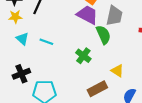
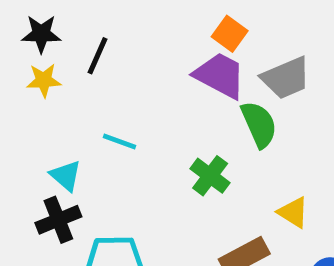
gray trapezoid: (114, 16) -> (286, 78), turned 55
cyan triangle: (22, 39) -> (66, 176), moved

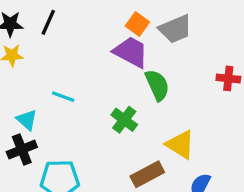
black line: (97, 56) -> (48, 22), moved
gray trapezoid: (286, 78) -> (175, 29), moved
yellow triangle: (293, 212) -> (180, 145), size x1.4

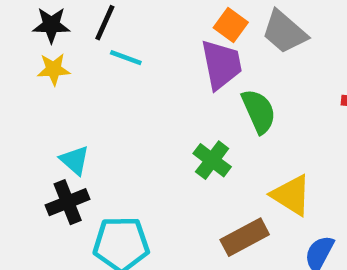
gray trapezoid: (175, 29) -> (284, 32), turned 64
purple trapezoid: (131, 52) -> (221, 65), turned 51
cyan line: (63, 97) -> (126, 58), moved

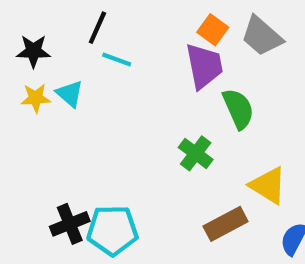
black star: (51, 25) -> (33, 51), moved
yellow star: (54, 69) -> (36, 98), moved
cyan triangle: (75, 160) -> (70, 94), moved
black cross: (68, 202) -> (70, 224), moved

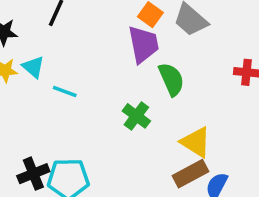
cyan line: (117, 60) -> (65, 91), moved
brown rectangle: (226, 224) -> (191, 174), moved

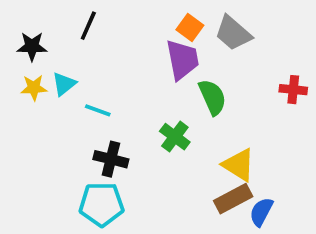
cyan triangle: (33, 67) -> (64, 84), turned 40
black cross: (33, 174) -> (111, 159), moved, turned 36

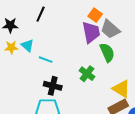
gray trapezoid: (233, 33) -> (110, 29), moved
cyan triangle: (64, 84) -> (27, 45), turned -40

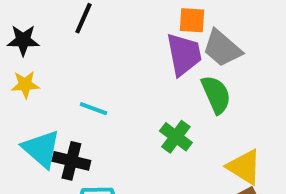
orange square: (95, 15) -> (192, 20), turned -32
cyan triangle: (27, 45) -> (41, 149), moved, size x1.5
black cross: (53, 86) -> (71, 161), moved

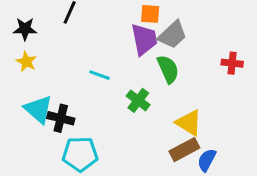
gray trapezoid: (222, 48) -> (172, 35), turned -84
yellow star: (25, 85) -> (26, 62), turned 30
cyan line: (94, 109) -> (99, 75), moved

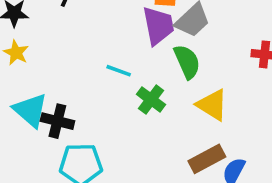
cyan line: (99, 75) -> (119, 71), moved
yellow triangle: (189, 123) -> (212, 105), moved

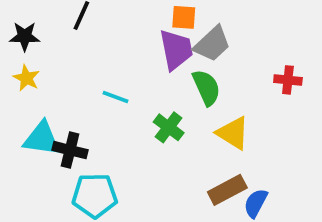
cyan line: (119, 71) -> (115, 97), moved
cyan triangle: (30, 110) -> (42, 139), turned -33

